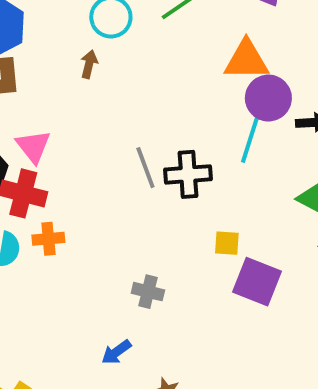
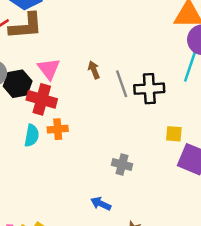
brown arrow: (89, 64) -> (94, 70), moved, turned -36
blue arrow: (116, 352) -> (101, 204), turned 60

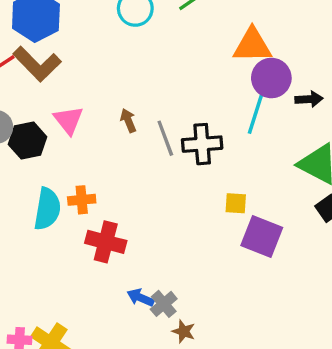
brown L-shape: (26, 26) -> (37, 64), turned 51
red cross: (42, 99) -> (106, 242), moved
cyan semicircle: (32, 136) -> (47, 209), size x1.4
gray cross: (122, 165) -> (164, 304), moved, turned 36

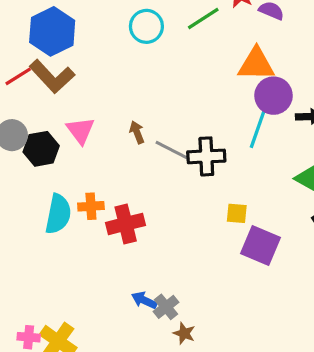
gray line: (165, 138) -> (172, 150), turned -44
red cross: (106, 242) -> (126, 224), moved, turned -30

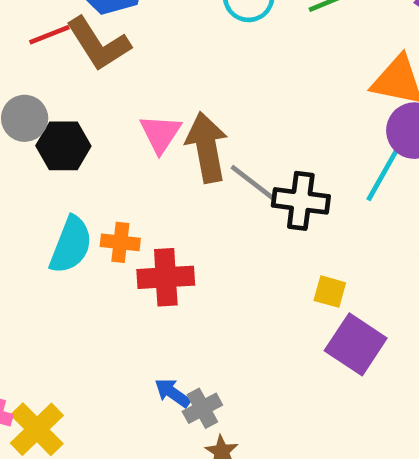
pink triangle: (80, 130) -> (160, 134), moved
brown arrow: (137, 132) -> (207, 147), size x2.0

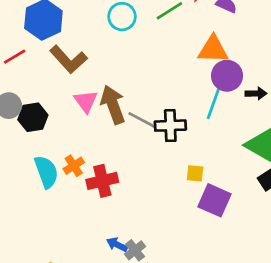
brown L-shape: (98, 44) -> (68, 59), moved
orange cross: (120, 242) -> (74, 166), turned -30
cyan semicircle: (71, 245) -> (46, 172), turned -32

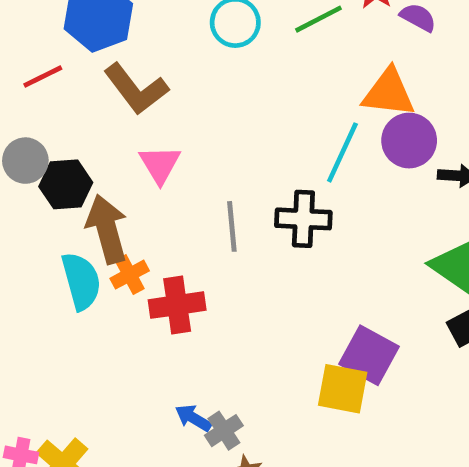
cyan line: (214, 101) -> (342, 152), moved
brown arrow: (113, 105) -> (107, 229), moved
gray line: (142, 120) -> (232, 226), moved, turned 52
yellow square: (195, 173) -> (343, 389), moved, size x1.6

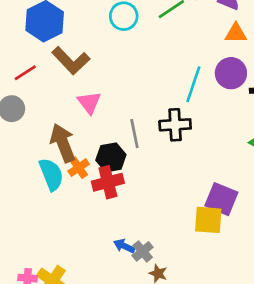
red line: (43, 76) -> (25, 73), moved
orange triangle: (389, 93) -> (236, 33), moved, size x0.7
black hexagon: (66, 184) -> (111, 157), moved

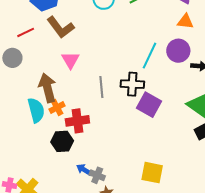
black hexagon: (111, 157) -> (62, 141), moved
purple square: (221, 199) -> (149, 105), moved
yellow square: (208, 220) -> (152, 173), moved
gray cross: (143, 251) -> (97, 175), turned -35

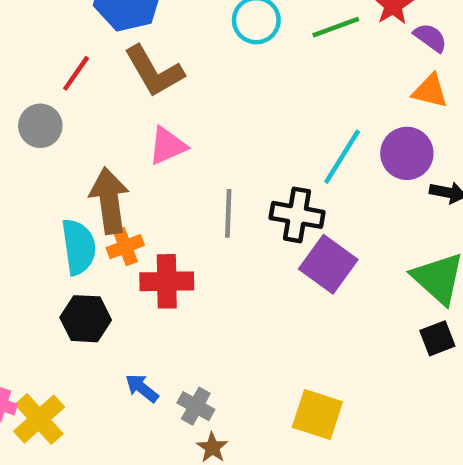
red line: (26, 32) -> (76, 73), turned -36
pink triangle: (71, 60) -> (167, 146), turned 30
black hexagon: (62, 141) -> (86, 319), moved
blue arrow: (84, 170) -> (142, 388), moved

